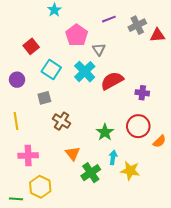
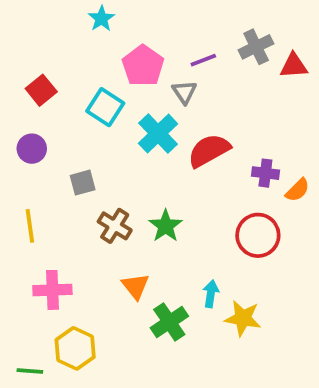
purple line: (109, 19) -> (203, 60), moved
red square: (31, 46) -> (41, 90), moved
cyan square: (51, 70) -> (105, 107), moved
green star: (105, 132) -> (166, 226), moved
orange semicircle: (159, 141) -> (297, 190), moved

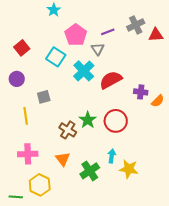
yellow line: (30, 226) -> (26, 116), moved
brown cross: (115, 226) -> (68, 130), moved
red circle: (258, 235) -> (116, 121), moved
orange triangle: (135, 286) -> (63, 159), moved

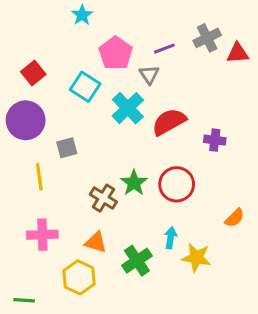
purple circle: (17, 79) -> (26, 120), size x1.6
orange semicircle: (158, 101) -> (235, 218), moved
orange triangle: (63, 159) -> (96, 242), turned -35
yellow hexagon: (40, 185) -> (79, 277), moved

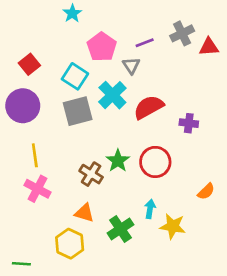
gray square: (67, 148) -> (78, 111), moved, size x1.6
pink cross: (42, 235) -> (37, 189), moved, turned 30

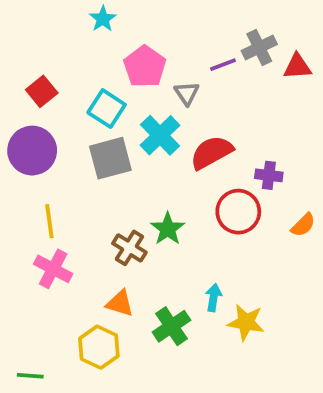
purple line: (145, 43) -> (223, 65), moved
red circle: (155, 162) -> (238, 212), moved
orange semicircle: (206, 191) -> (303, 225), moved

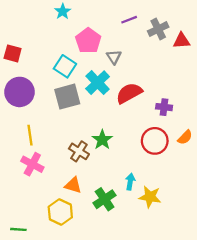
purple line: (223, 65) -> (129, 20), moved
red square: (42, 91) -> (13, 53), moved, turned -36
red circle: (238, 212) -> (155, 141), moved

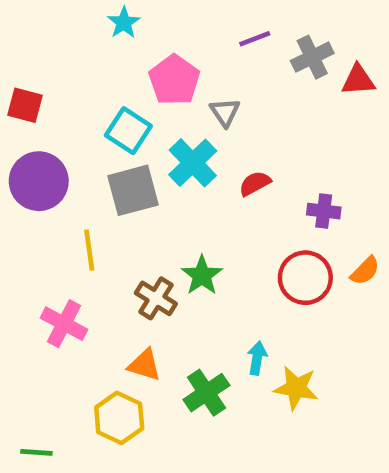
red semicircle: (129, 93) -> (255, 183), size x0.6
yellow line: (30, 135) -> (89, 250), moved

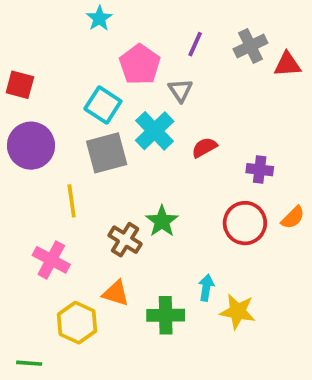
purple line: (255, 39) -> (195, 44), moved, turned -45
green cross: (206, 393) -> (166, 315), turned 33
yellow hexagon: (119, 418) -> (77, 323), moved

